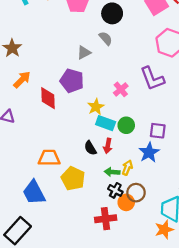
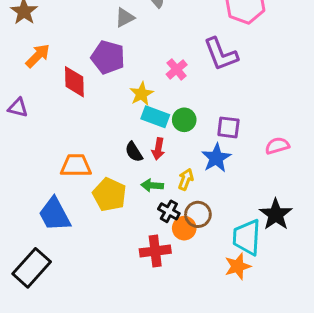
green arrow: (112, 172) -> (152, 185), moved

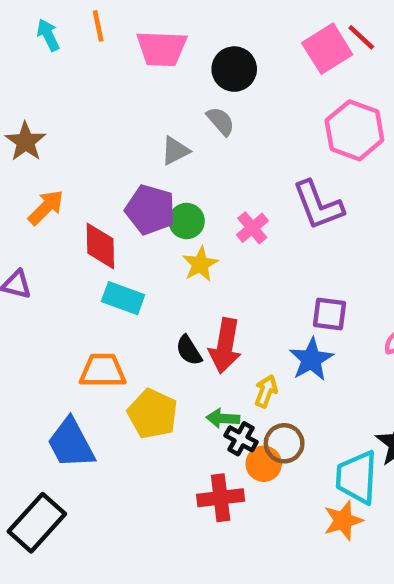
cyan rectangle: (155, 117) -> (123, 298), moved
green circle: (184, 120) -> (187, 221), moved
red arrow: (158, 149) -> (225, 346), size x1.6
green arrow: (152, 185) -> (223, 418), moved

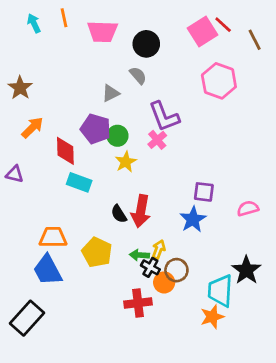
purple L-shape: (318, 205) -> (164, 117), moved
orange trapezoid: (103, 371) -> (53, 237), moved
yellow arrow: (266, 391) -> (159, 250), moved

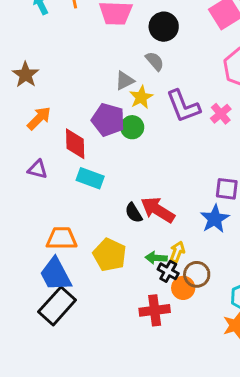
pink cross: (157, 140) -> (221, 114), moved
yellow star: (126, 162) -> (141, 97), moved
purple triangle: (15, 174) -> (38, 169), moved
red arrow: (141, 211) -> (158, 210), turned 112
black rectangle: (27, 318) -> (57, 306), moved

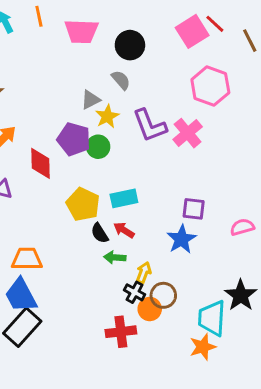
pink cross: (221, 114) -> (188, 133), size x1.4
cyan rectangle: (90, 178) -> (124, 198), moved, turned -32
red arrow: (158, 210) -> (124, 230), size x0.6
yellow pentagon: (110, 255) -> (83, 204), moved
green arrow: (156, 258) -> (115, 257), moved

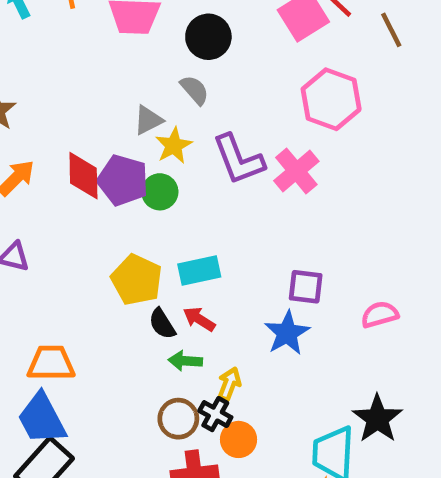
red diamond: (40, 163) -> (83, 176), moved
brown circle: (163, 295) -> (178, 419), moved

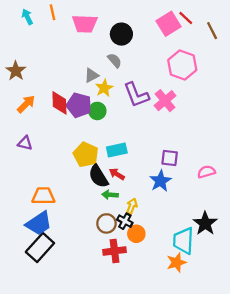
black semicircle: (162, 324) -> (98, 176), size x1.5
blue trapezoid: (42, 419) -> (39, 223), turned -96

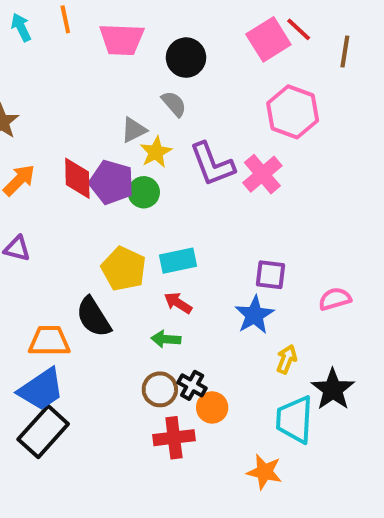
brown line: (212, 31) -> (345, 51), turned 36
black semicircle: (98, 176) -> (93, 317), moved
yellow arrow: (132, 206) -> (287, 359), moved
orange star: (177, 262) -> (264, 472), moved, turned 30

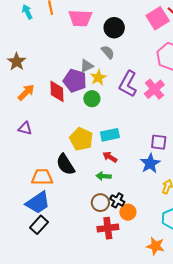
purple L-shape: (212, 164) -> (128, 84), turned 50
purple pentagon: (112, 182) -> (75, 81), moved
black rectangle: (43, 432) -> (39, 225), size x0.7

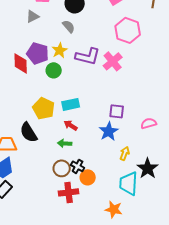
gray triangle: (87, 66) -> (33, 16), moved
purple L-shape: (128, 84) -> (88, 56), turned -105

